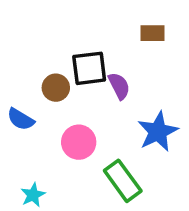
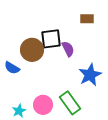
brown circle: (56, 88) -> (32, 50), size x1.5
pink circle: (79, 142) -> (43, 105), moved

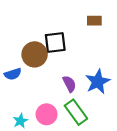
purple semicircle: (68, 49) -> (69, 84), moved
blue semicircle: (12, 68) -> (13, 74), turned -49

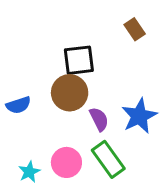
brown rectangle: (94, 21) -> (135, 29), turned 56
brown circle: (35, 54) -> (70, 93), moved

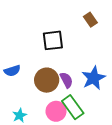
brown circle: (70, 93) -> (47, 80), moved
pink circle: (66, 162) -> (56, 111), moved

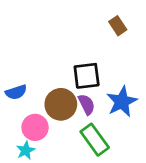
black square: (53, 40) -> (87, 76), moved
pink circle: (56, 111) -> (35, 127), moved

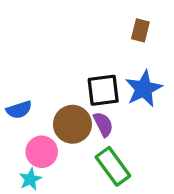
brown rectangle: (118, 26) -> (140, 30), turned 48
blue star: (122, 102) -> (144, 89), moved

